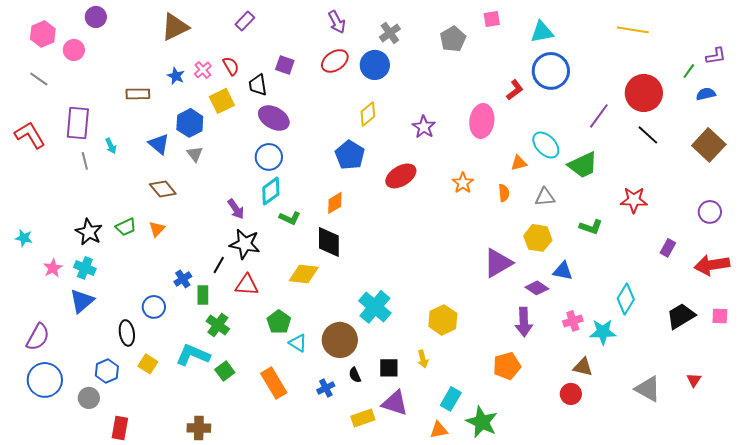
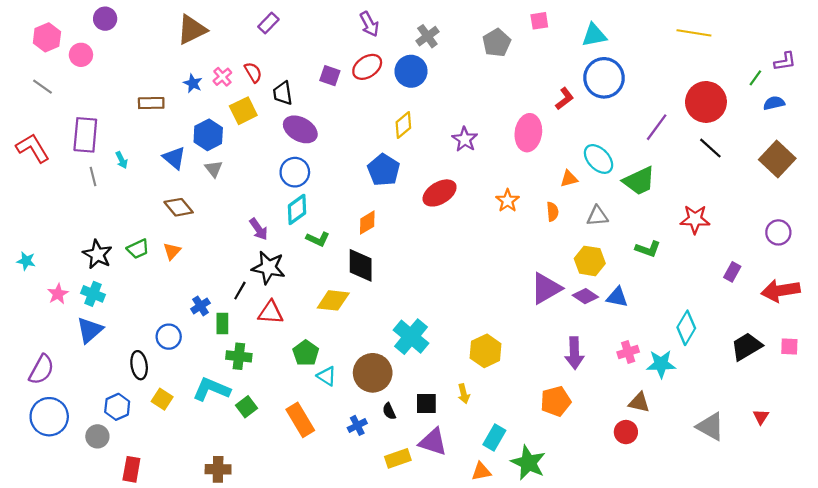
purple square: (285, 65) -> (330, 76), moved
purple diamond: (537, 288) -> (585, 296), moved
green cross: (218, 325) -> (239, 356), turned -30

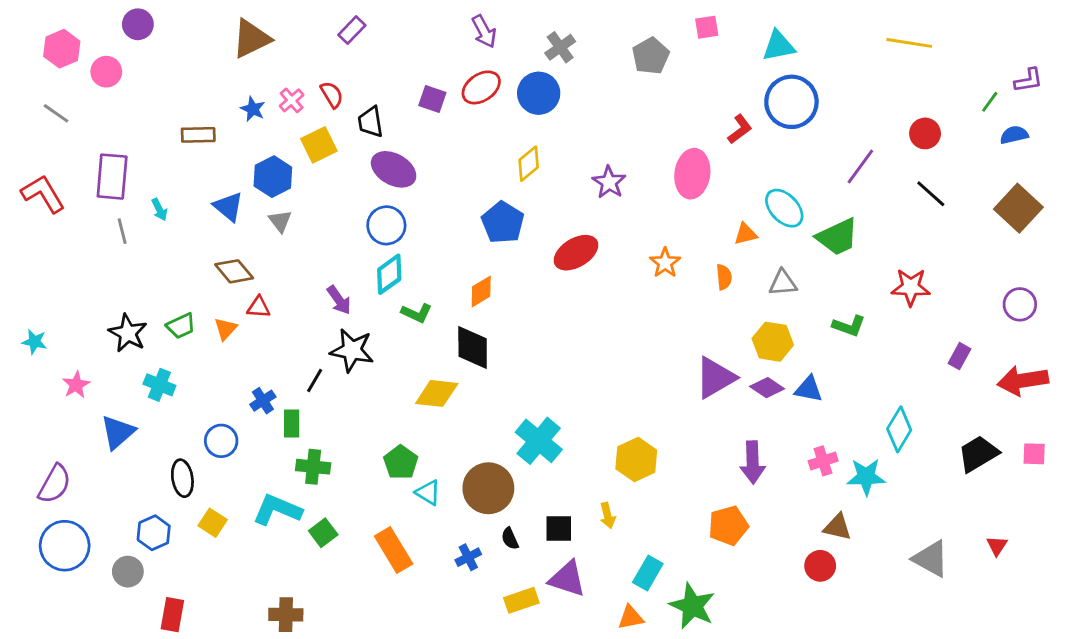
red circle: (706, 102) -> (925, 133), size x0.6
cyan cross: (93, 294) -> (159, 385), moved
red triangle: (271, 312) -> (259, 307), moved, size x0.7

